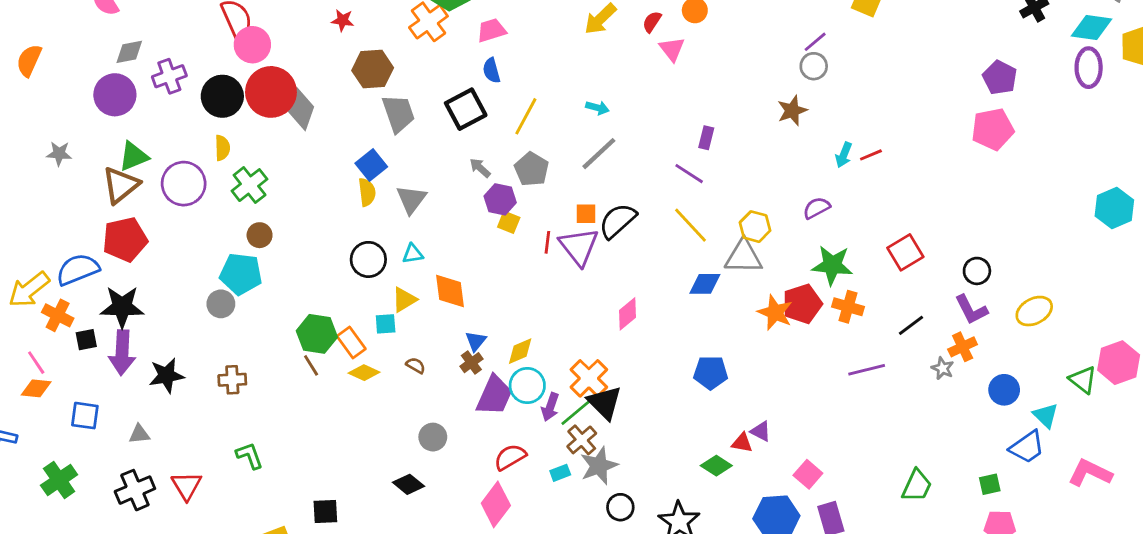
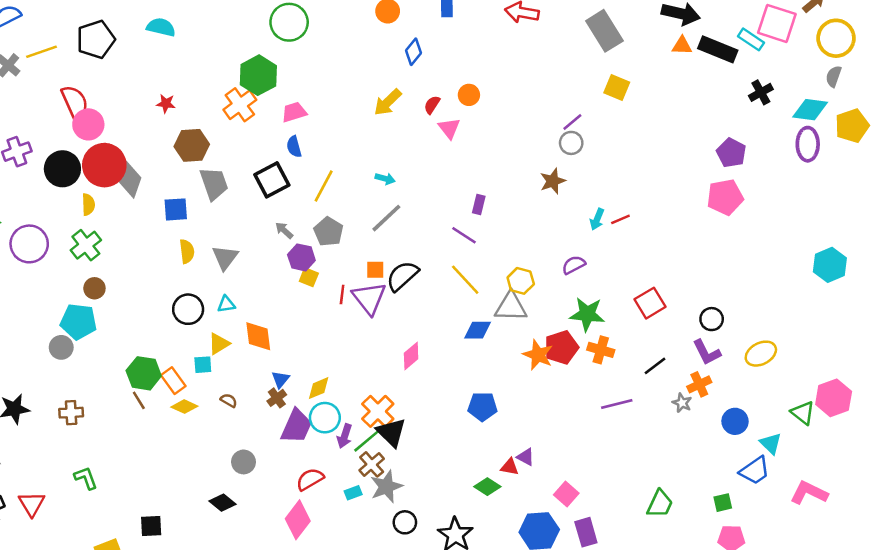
yellow semicircle: (222, 148) -> (88, 205), moved
blue square: (371, 165) -> (176, 209), moved, turned 35

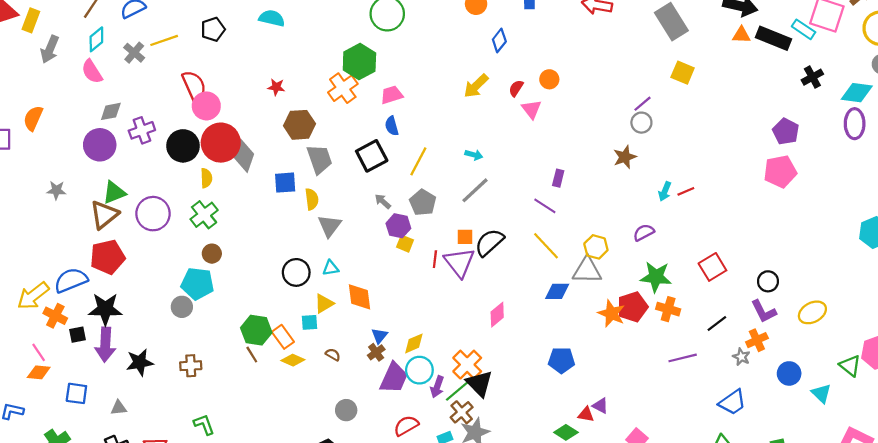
black pentagon: (96, 39) -> (213, 29), size x0.7
yellow semicircle: (187, 251) -> (312, 199), moved
blue trapezoid: (755, 471) -> (732, 402), moved

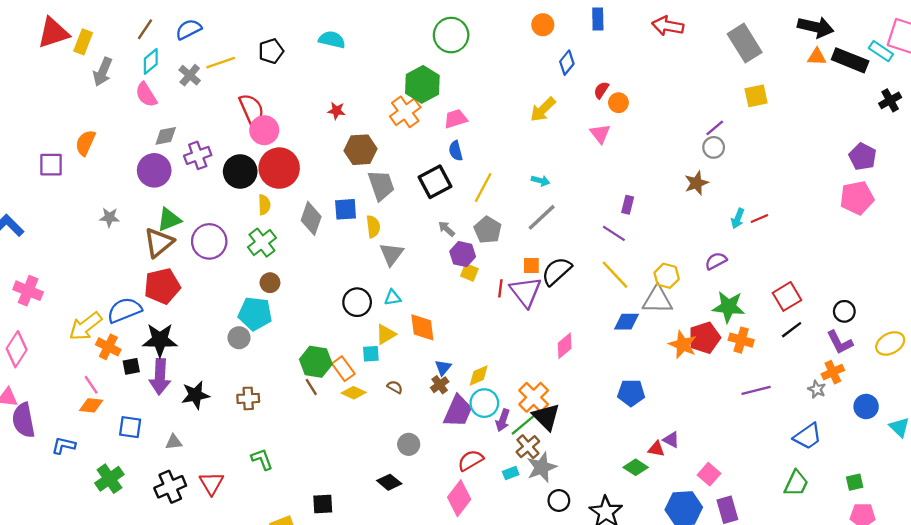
yellow square: (683, 73) -> (756, 96), turned -35
red semicircle: (516, 88) -> (601, 90), moved
gray diamond: (244, 156) -> (311, 218), moved
black line: (717, 324) -> (792, 330), moved

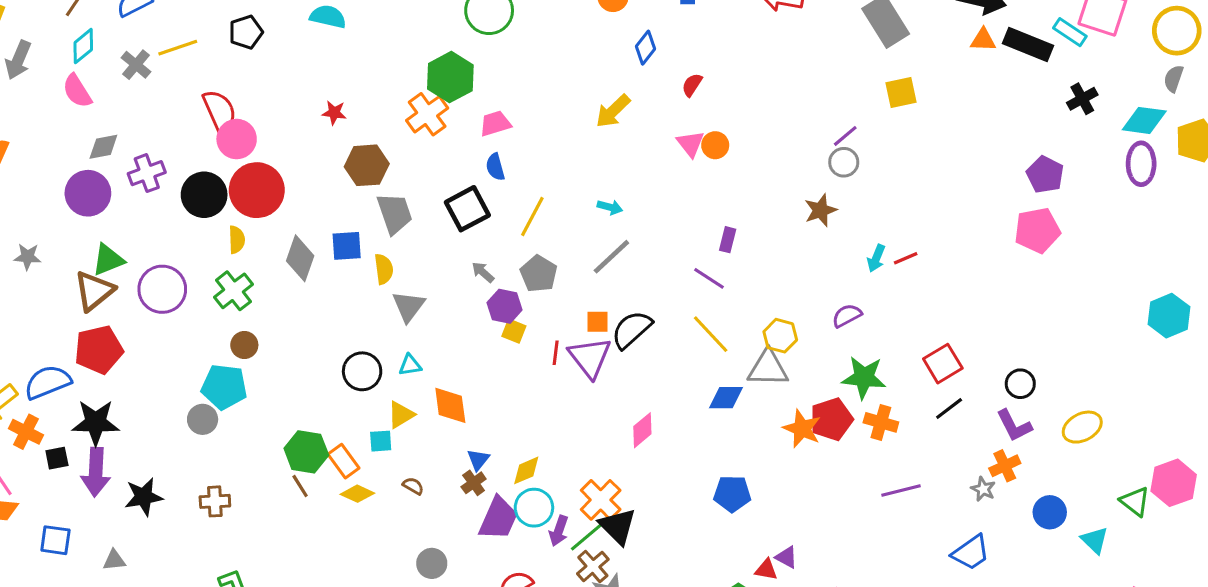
orange circle: (618, 103) -> (715, 145), moved

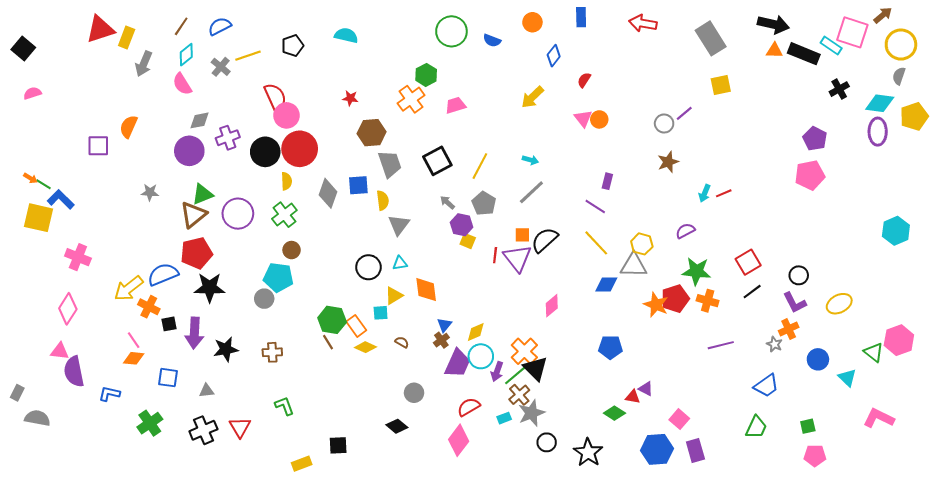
green hexagon: (450, 77) -> (426, 75), size x0.7
gray circle: (844, 162) -> (664, 123), moved
blue semicircle: (495, 167) -> (492, 40), moved, turned -54
black star: (96, 422) -> (210, 287), moved

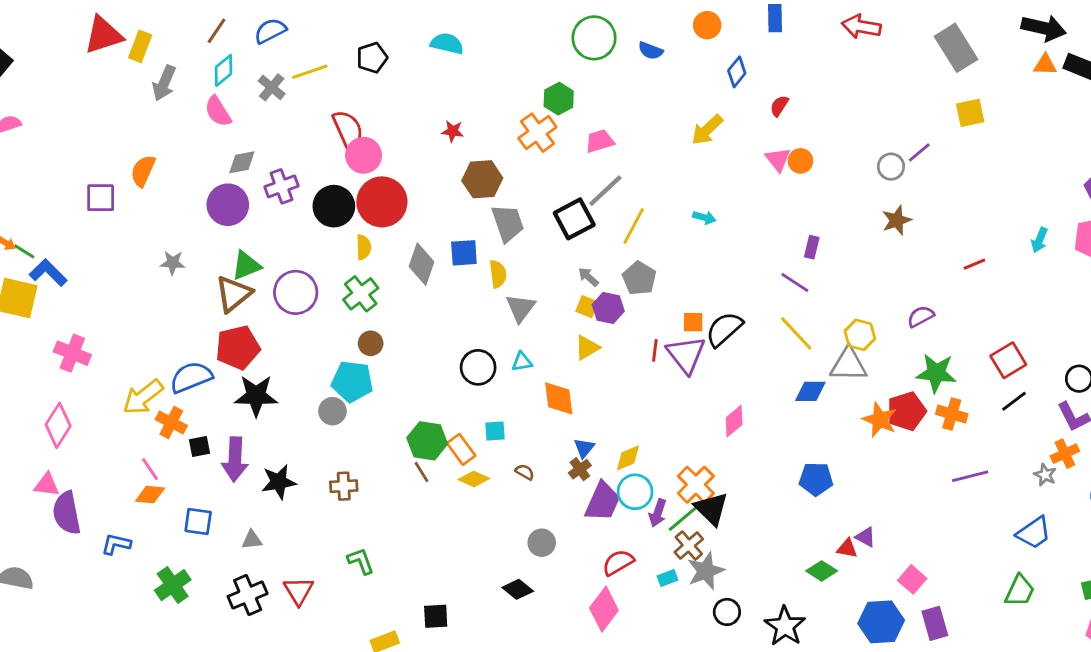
gray line: (531, 192) -> (605, 191), moved
cyan arrow: (705, 193) -> (1039, 240), moved
yellow square: (468, 241) -> (587, 307), moved
yellow triangle: (394, 296) -> (587, 348), moved

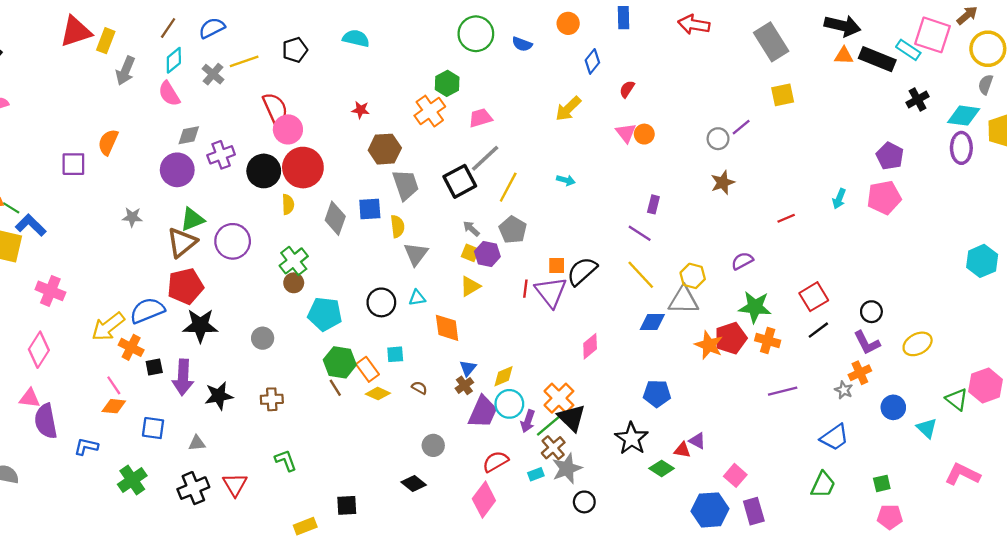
green cross: (361, 294) -> (294, 261), moved
cyan pentagon: (352, 381) -> (325, 314), moved
black star: (785, 626) -> (632, 438), moved

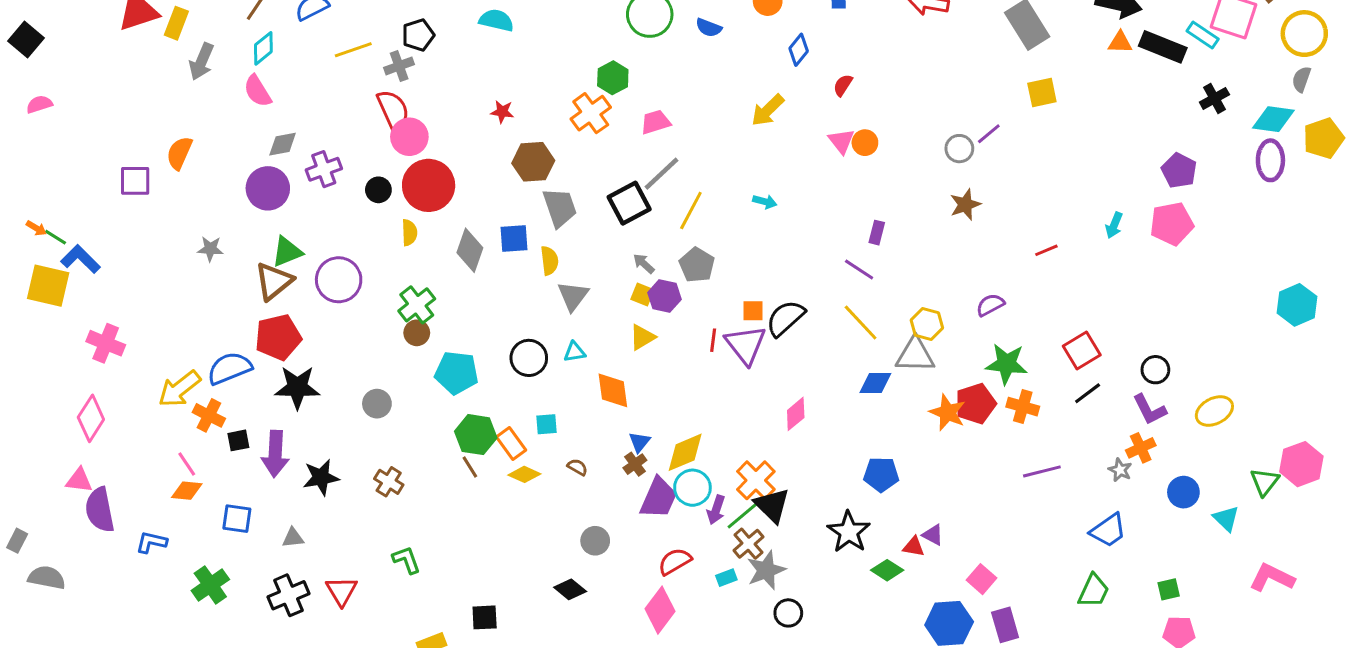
gray cross: (213, 74) -> (399, 66), moved, turned 30
black circle: (264, 171) -> (378, 190), size x0.6
yellow diamond: (504, 376) -> (685, 452), size x1.4
brown cross: (272, 399) -> (389, 482), turned 35
green triangle: (957, 399) -> (1265, 482), turned 30

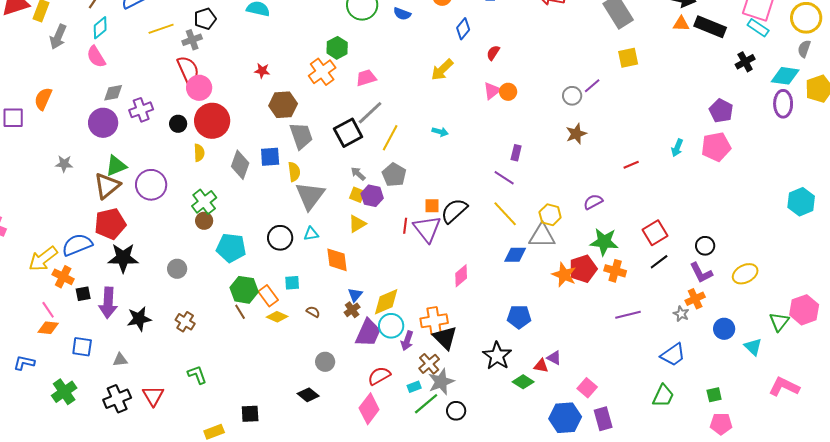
cyan rectangle: (1203, 35) -> (758, 28), moved
pink triangle: (841, 141) -> (492, 91), turned 30
gray triangle: (573, 296) -> (310, 196), size x1.4
orange cross: (756, 480) -> (434, 321), turned 36
green line: (744, 514) -> (426, 404), moved

